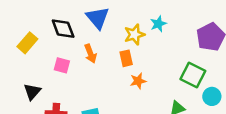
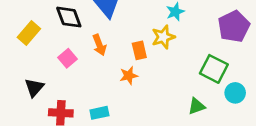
yellow star: (134, 35) -> (163, 37), moved
pink square: (62, 65) -> (67, 58), turned 35
orange star: (138, 81) -> (129, 76), moved

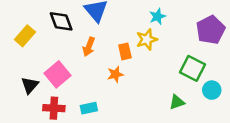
orange arrow: (99, 45) -> (89, 47), turned 42
pink square: (67, 58) -> (57, 74), moved, size x1.5

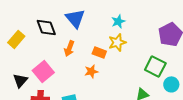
cyan star: (158, 17) -> (118, 21), moved
orange rectangle: (125, 51) -> (99, 52), turned -56

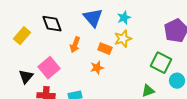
blue triangle: (75, 18) -> (93, 18), moved

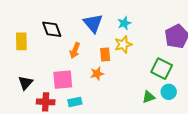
yellow rectangle: (22, 36) -> (21, 41), turned -42
orange rectangle: (105, 49) -> (105, 54), turned 64
pink square: (49, 68) -> (63, 80), moved, turned 35
cyan circle: (177, 81) -> (169, 92), moved

